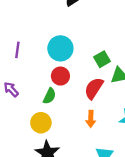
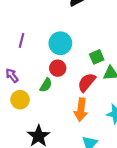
orange arrow: (91, 119) -> (81, 110), size x1.5
yellow circle: (41, 123) -> (20, 100), moved

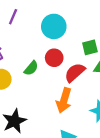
red circle: (58, 68) -> (54, 58), moved

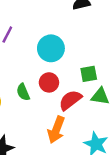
green semicircle: (31, 68) -> (23, 92), turned 112

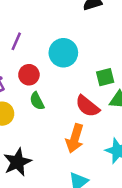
red circle: (49, 82) -> (29, 75), moved
red semicircle: (70, 100) -> (87, 106), turned -100

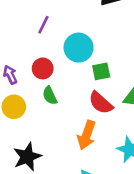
purple line: (16, 41) -> (43, 25), moved
green square: (105, 77) -> (101, 71), moved

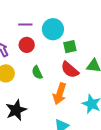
purple line: (43, 25) -> (25, 25), moved, turned 64
green semicircle: (50, 96) -> (37, 73), moved

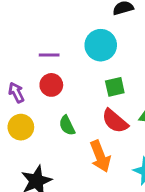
cyan circle: (53, 29) -> (101, 45), moved
orange arrow: (60, 94) -> (100, 156), turned -40

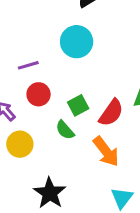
green square: (115, 87) -> (78, 105), moved
red semicircle: (115, 121) -> (111, 113), turned -80

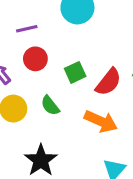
green semicircle: (65, 130) -> (50, 105), moved
orange arrow: (106, 151) -> (101, 121), turned -32

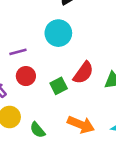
red semicircle: (108, 82) -> (83, 73), moved
green semicircle: (50, 105) -> (38, 130), moved

